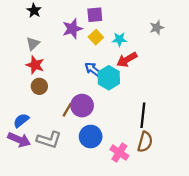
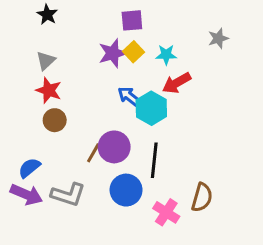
purple star: (72, 29) -> (113, 53), moved
black line: (143, 115) -> (154, 160), moved

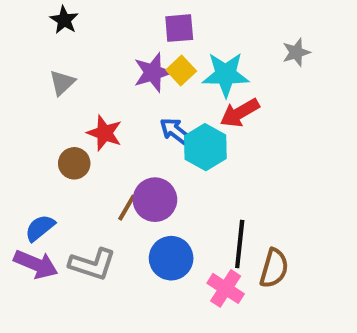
cyan star: (166, 55) -> (226, 75), size x1.6
red star: (49, 90) -> (104, 133), moved
black line: (154, 160) -> (240, 244), moved

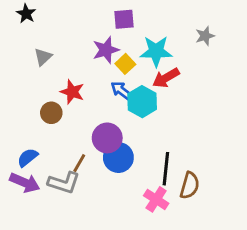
black star: (64, 20) -> (26, 14), moved
yellow square: (181, 70) -> (125, 64), moved
brown line: (127, 208) -> (79, 163), moved
blue circle: (171, 258) -> (118, 158), moved

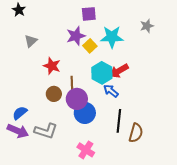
red arrow: (166, 78) -> (119, 71), moved
blue arrow: (121, 90) -> (111, 91), moved
brown circle: (51, 113) -> (54, 94), moved
brown line: (79, 163) -> (72, 83), moved, turned -32
pink cross: (156, 199) -> (86, 150), moved

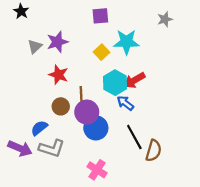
gray star: (147, 26) -> (165, 19), moved
purple star: (76, 36) -> (57, 42), moved
blue semicircle: (20, 113) -> (39, 128), moved
black line: (119, 121) -> (134, 137), turned -35

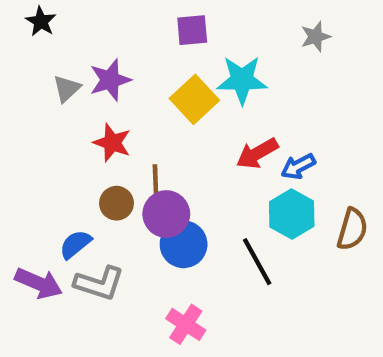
yellow square: (102, 52) -> (194, 99), size x1.5
cyan hexagon: (115, 83) -> (292, 214), moved
blue arrow: (125, 103) -> (298, 166), moved, turned -66
brown semicircle: (154, 151) -> (352, 229), moved

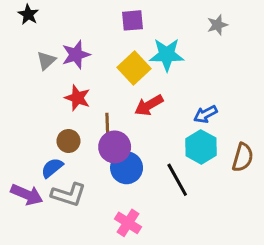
red arrow: (257, 153) -> (149, 105), moved
brown circle: (117, 203) -> (68, 141), moved

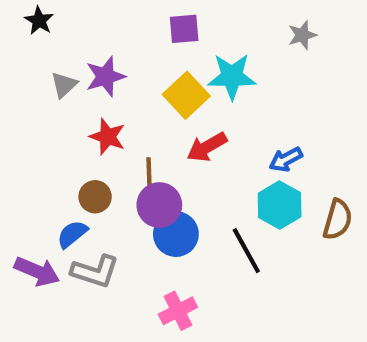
pink cross: (128, 223) -> (178, 311), turned 30

